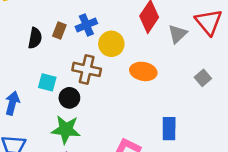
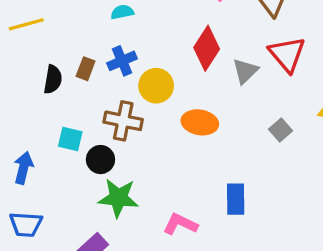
green star: (66, 130) -> (118, 198), moved

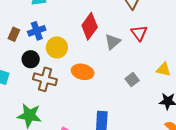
red triangle: (287, 54) -> (139, 33), size x0.7
brown cross: (123, 121) -> (45, 79), moved
black circle: (100, 160) -> (31, 59), moved

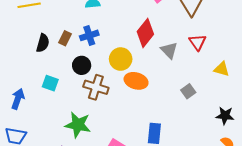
gray triangle: (113, 42) -> (169, 50), turned -36
yellow circle: (57, 47) -> (121, 59), moved
yellow triangle: (164, 69) -> (222, 69), moved

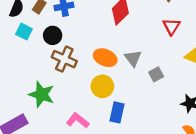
gray triangle: (169, 50) -> (133, 58), moved
yellow circle: (121, 59) -> (102, 86), moved
cyan square: (50, 83) -> (24, 32), moved

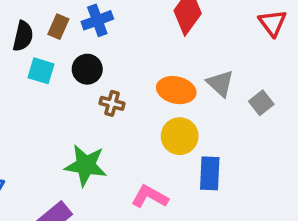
brown cross: (64, 59) -> (112, 103), size x0.6

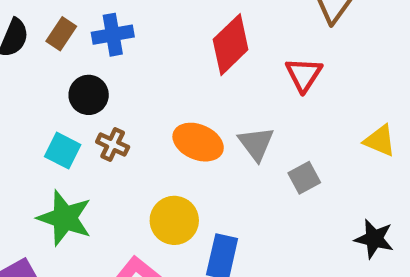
red triangle: (273, 23) -> (304, 75), moved
cyan square: (41, 71) -> (63, 151), moved
yellow circle: (180, 136) -> (174, 220), moved

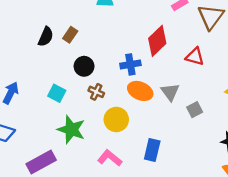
blue cross: (113, 35) -> (130, 64), moved
red triangle: (304, 75) -> (195, 57), turned -48
cyan square: (63, 151) -> (57, 93), moved
yellow circle: (174, 220) -> (116, 119), moved

